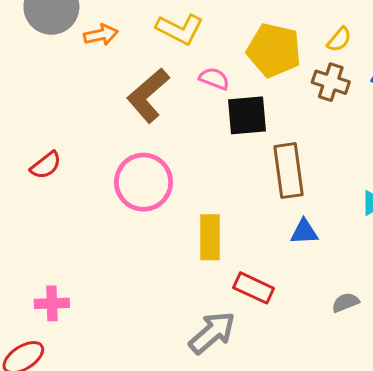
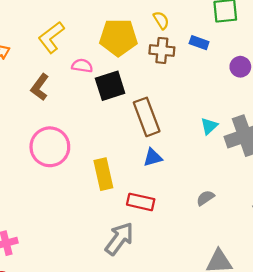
yellow L-shape: (180, 29) -> (51, 37), turned 128
yellow semicircle: (339, 40) -> (161, 20), turned -60
brown L-shape: (148, 95) -> (40, 87), size x0.7
blue triangle: (304, 232) -> (153, 157), moved

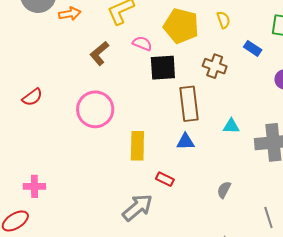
brown cross: (162, 50) -> (215, 66), moved
cyan triangle: (209, 126) -> (231, 126), moved, turned 30
gray semicircle: (205, 198) -> (224, 190), turned -42
red rectangle: (141, 202) -> (165, 179), size x0.7

